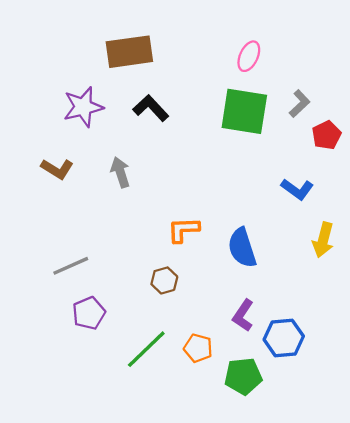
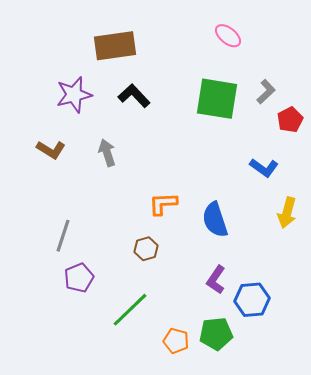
pink ellipse: (249, 56) -> (228, 36), moved, turned -76
gray line: (71, 266) -> (63, 236), turned -48
orange pentagon: (198, 348) -> (176, 341), moved

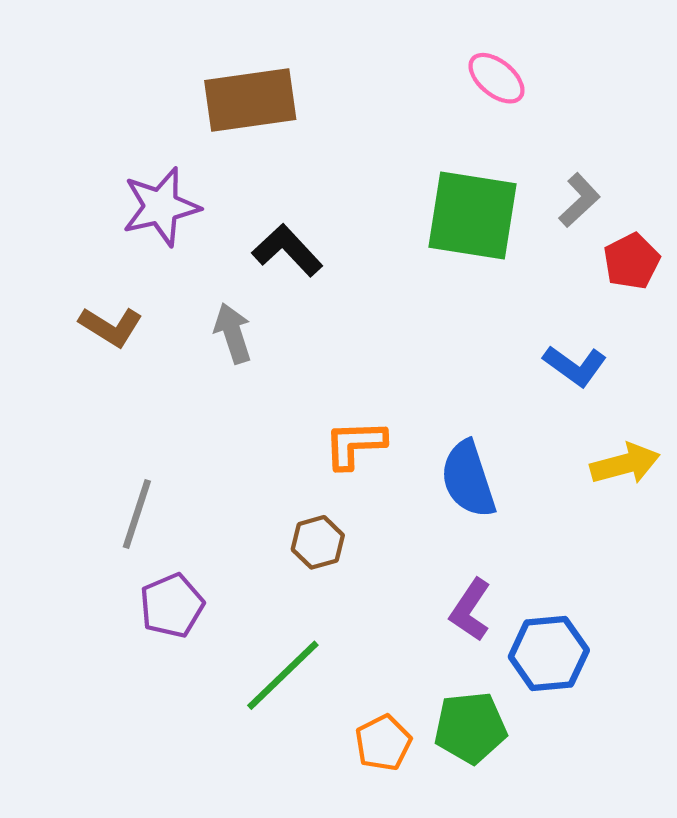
black L-shape: (134, 96) -> (287, 250), moved
yellow arrow: (287, 213) -> (625, 464), turned -120
orange pentagon: (176, 341) -> (383, 743), turned 30

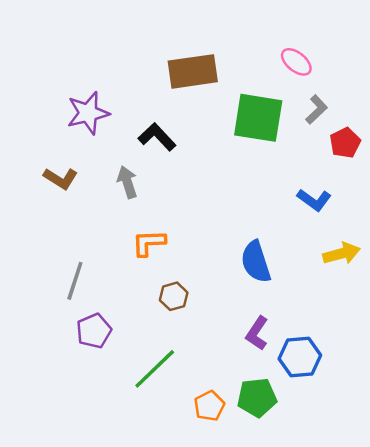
pink ellipse: (496, 78) -> (296, 62), moved
brown rectangle: (250, 100) -> (193, 71), moved
orange L-shape: (355, 444) -> (149, 243), moved

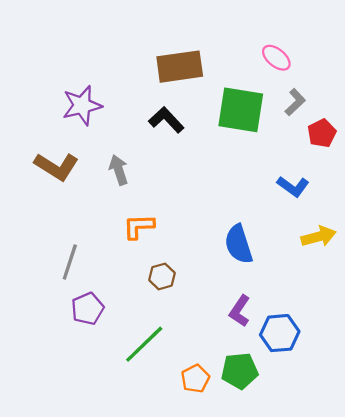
black L-shape: (157, 137) -> (166, 120), moved
brown L-shape: (61, 179) -> (56, 167), size x1.4

